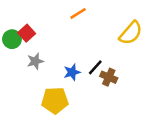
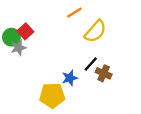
yellow semicircle: (131, 33) -> (95, 31), moved
gray star: (35, 61) -> (18, 48), moved
blue star: (72, 72) -> (70, 78), moved

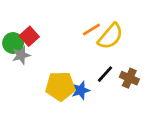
orange line: (74, 13) -> (91, 29), moved
brown cross: (104, 73) -> (129, 78), moved
yellow pentagon: (52, 95) -> (60, 86), moved

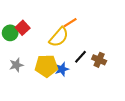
yellow semicircle: (110, 36) -> (59, 37), moved
gray star: (21, 55) -> (16, 65), moved

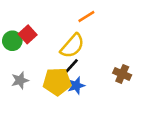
orange line: (70, 23) -> (86, 16), moved
black line: (80, 57) -> (71, 66), moved

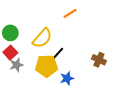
red square: (28, 34) -> (10, 53), moved
yellow semicircle: (72, 46) -> (42, 38), moved
blue star: (76, 85) -> (67, 78), moved

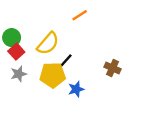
red square: (10, 53) -> (16, 52), moved

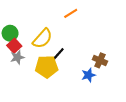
gray star: (19, 74) -> (17, 57), moved
blue star: (76, 89) -> (88, 75), moved

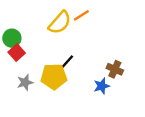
yellow semicircle: (42, 38) -> (60, 23), moved
gray star: (17, 57) -> (25, 82), moved

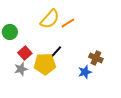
orange line: (81, 15) -> (68, 23), moved
red square: (17, 53) -> (25, 53), moved

